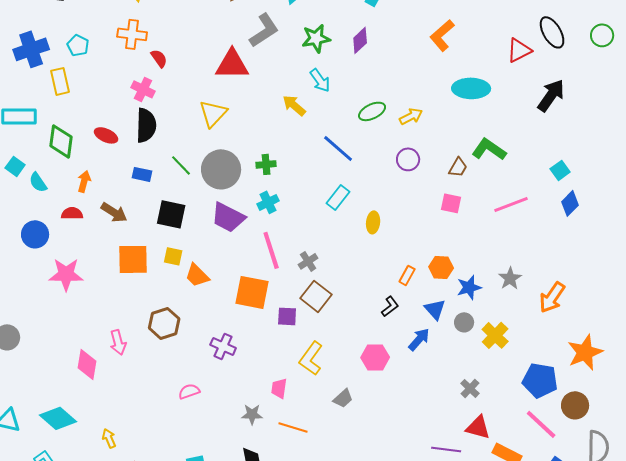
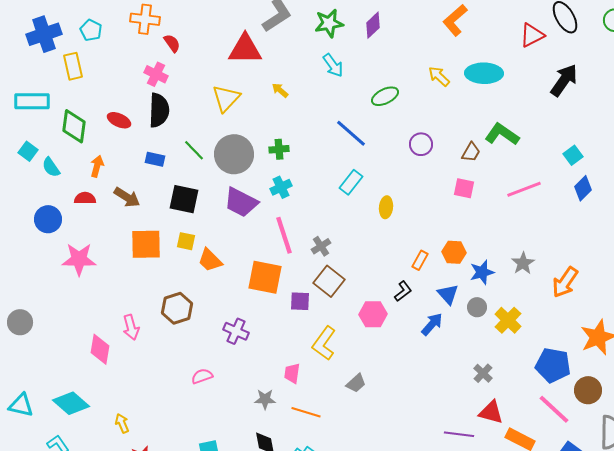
yellow arrow: (294, 105) -> (280, 90), moved, size x0.7
yellow arrow: (411, 116) -> (439, 76), moved, turned -110
pink hexagon: (375, 357) -> (373, 314), moved

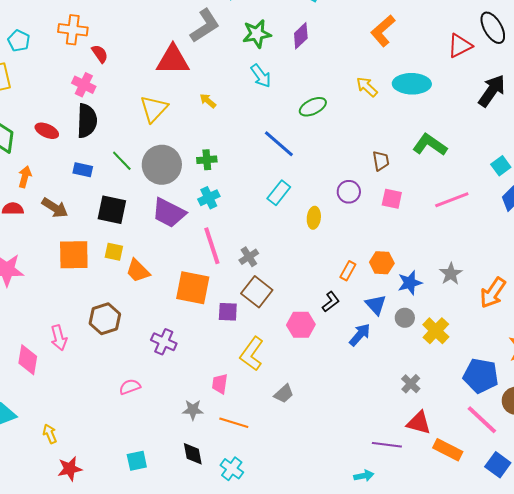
purple circle: (421, 144) -> (349, 192), moved
brown trapezoid: (471, 152) -> (381, 161), moved, turned -40

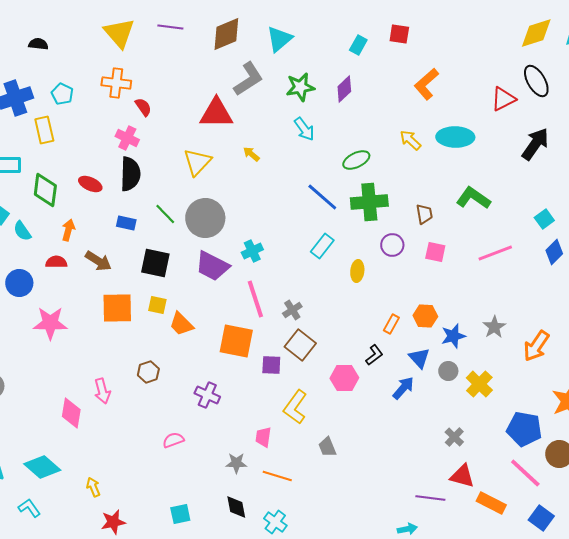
green cross: (207, 160) -> (369, 202), moved, size x1.8
brown hexagon: (105, 319) -> (148, 372), size x0.7
gray trapezoid: (284, 394) -> (327, 447), turned 110

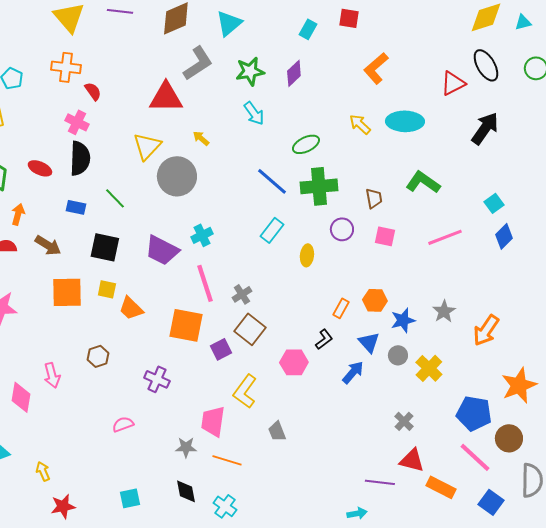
gray circle: (205, 218) -> (177, 176), moved
purple square: (271, 365) -> (221, 349), turned -30
pink trapezoid: (263, 437) -> (213, 421), size x1.5

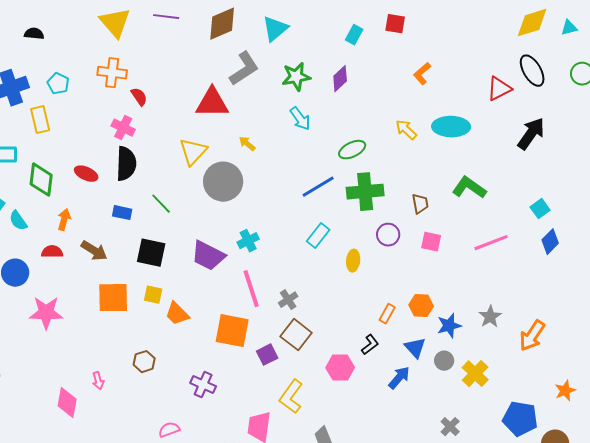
orange L-shape: (376, 68) -> (422, 74), size x0.7
blue line: (272, 181) -> (318, 187), turned -72
pink arrow: (52, 375) -> (98, 381), size x0.7
orange star: (519, 385) -> (565, 391), size x0.6

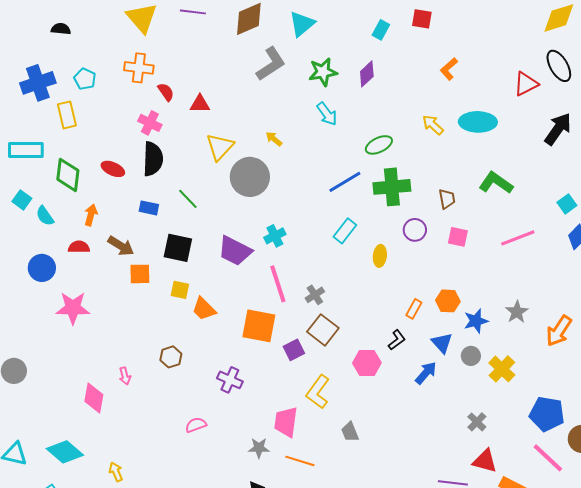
red triangle: (212, 103) -> (200, 104), moved, size x0.6
orange square: (113, 298) -> (140, 274), moved, size x0.7

